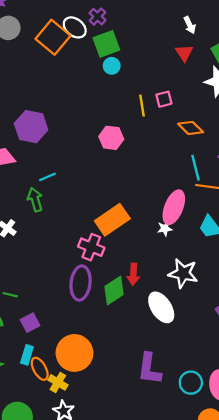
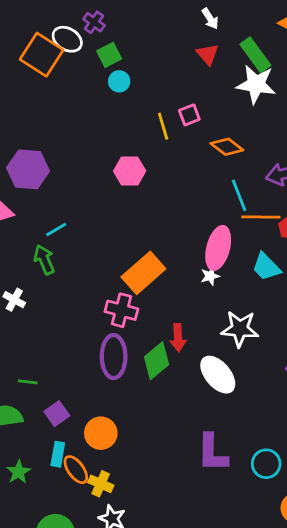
green square: (106, 44) -> (109, 55), size x0.7
orange circle: (74, 353) -> (101, 433), moved, size x0.7

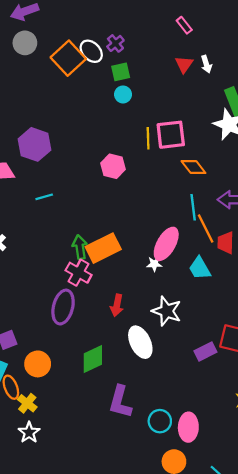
red triangle: (208, 54) -> (184, 64), moved
pink square: (189, 115) -> (171, 135), size x1.8
orange line: (261, 217) -> (206, 229), turned 48
green arrow: (44, 260) -> (80, 247), moved
green diamond: (156, 361) -> (93, 359), moved

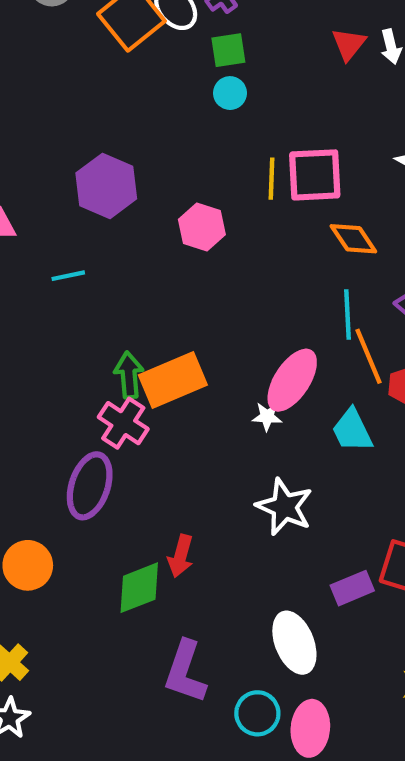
purple hexagon: (34, 144) -> (106, 186), moved
red arrow: (117, 305) -> (181, 556), moved
white ellipse: (140, 342) -> (294, 643), moved
orange circle: (38, 364) -> (28, 565), moved

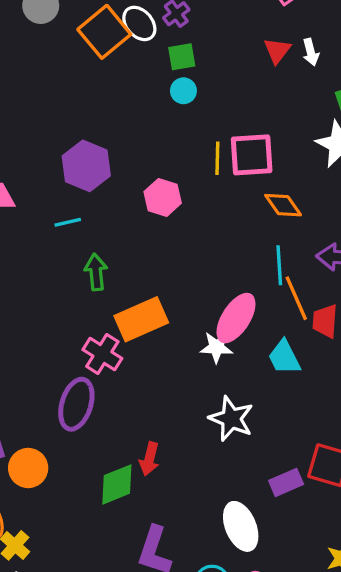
cyan line: (68, 276) -> (68, 222), moved
green arrow: (129, 375) -> (96, 272), moved
white star: (267, 417) -> (216, 347), size x1.4

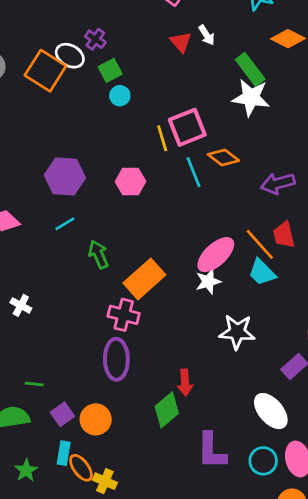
cyan line: (279, 265) -> (194, 172), moved
orange line: (296, 298) -> (260, 244), moved
pink ellipse: (236, 318) -> (216, 255), turned 33

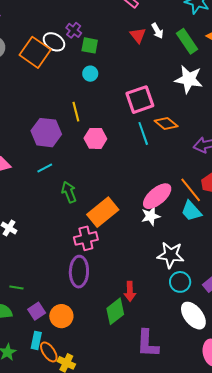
green rectangle: (250, 69) -> (187, 41), moved
green square: (110, 70) -> (90, 45), moved, turned 36
yellow line: (162, 138) -> (76, 112), moved
pink cross: (124, 315) -> (86, 238), turned -30
cyan circle: (263, 461) -> (180, 282), moved

